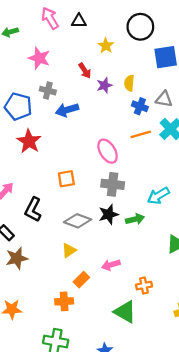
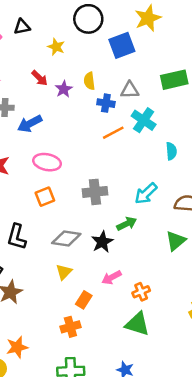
pink ellipse: (108, 151) -> (47, 162), moved, turned -35
black star: (109, 214) -> (102, 242), moved
orange cross: (144, 286) -> (141, 292), moved

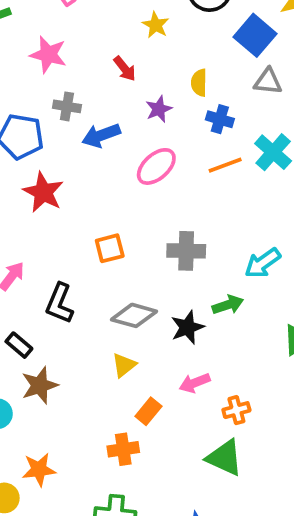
blue square: (122, 45) -> (255, 35), turned -36
purple star: (64, 89) -> (159, 109), moved
gray triangle: (130, 90) -> (268, 81), moved
pink ellipse: (47, 162) -> (156, 166), moved, turned -60

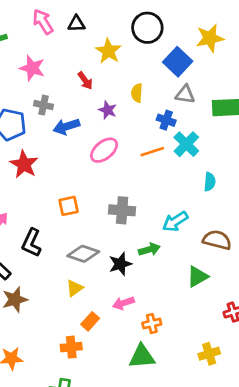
yellow star: (156, 25) -> (108, 51), size x1.4
purple star: (159, 109) -> (108, 110), turned -30
blue cross: (220, 119) -> (166, 120), moved
green triangle: (225, 458) -> (142, 357), turned -32

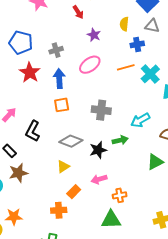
yellow semicircle: (137, 93) -> (124, 24), moved
gray cross: (43, 105) -> (56, 50), moved, turned -32
blue cross: (166, 120) -> (137, 44), turned -32
blue arrow: (66, 127) -> (59, 79), moved, turned 102
cyan cross: (186, 144) -> (150, 74), moved

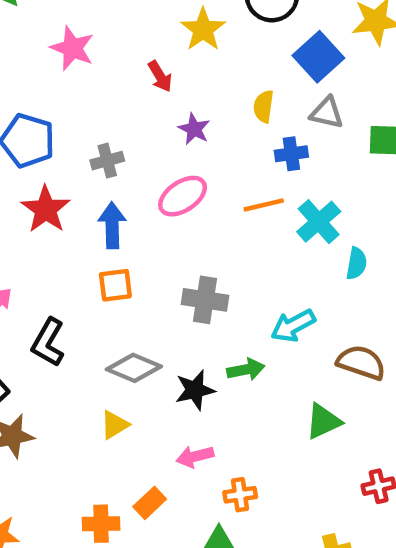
orange rectangle: (74, 192) -> (150, 503), moved

